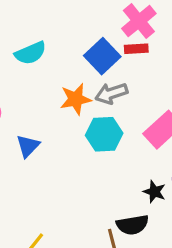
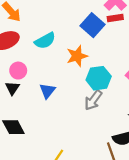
cyan semicircle: (31, 53) -> (45, 41), moved
gray arrow: (111, 93) -> (93, 100), moved, turned -30

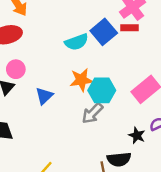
cyan semicircle: (45, 41) -> (77, 42), moved
orange star: (77, 56) -> (81, 80), moved

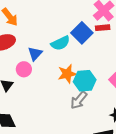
pink circle: (16, 69) -> (24, 69), moved
blue triangle: (44, 96) -> (35, 54), moved

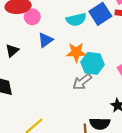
blue triangle: (35, 54) -> (45, 40), moved
pink circle: (24, 69) -> (32, 17), moved

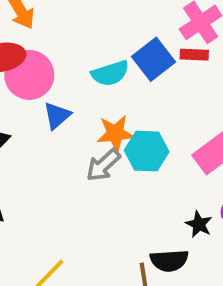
pink circle: (32, 17) -> (29, 75), size x1.6
gray arrow: (82, 82) -> (103, 165), moved

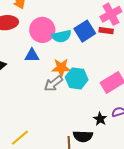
pink circle: (29, 75) -> (42, 30), moved
blue triangle: (57, 115) -> (32, 56), turned 35

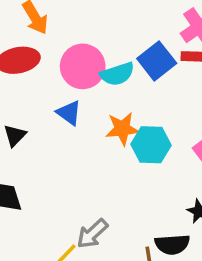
blue triangle: (32, 56) -> (69, 113), turned 42
gray arrow: (53, 84) -> (92, 234), moved

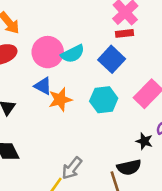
blue square: (157, 61) -> (112, 59), moved
orange star: (122, 129) -> (60, 99), moved

